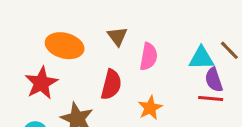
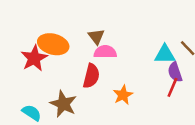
pink semicircle: (149, 57) -> (105, 52), moved, turned -100
red star: (41, 83) -> (34, 58), moved
red line: (211, 99) -> (172, 87), turned -72

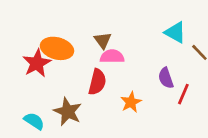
cyan triangle: (165, 54) -> (175, 32), moved, turned 30
purple semicircle: (175, 72) -> (166, 78), moved

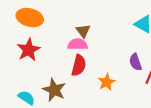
orange ellipse: (57, 48) -> (30, 18), moved
pink semicircle: (112, 56) -> (78, 44), moved

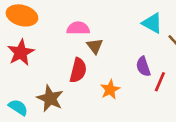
brown triangle: (83, 31) -> (95, 46), moved
pink semicircle: (78, 44) -> (78, 28), moved

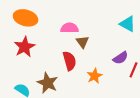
purple semicircle: (143, 67) -> (120, 58), turned -105
red semicircle: (78, 70) -> (70, 61), turned -30

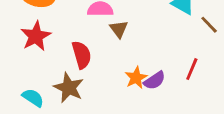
purple semicircle: (120, 58) -> (155, 81), moved
red semicircle: (70, 61) -> (82, 55), moved

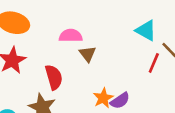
red line: (192, 69) -> (154, 63), moved

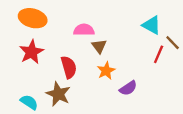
orange star: (103, 98) -> (106, 71), moved

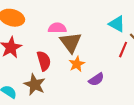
brown triangle: (99, 46) -> (71, 42), size x1.6

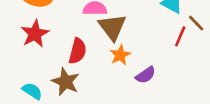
red semicircle: (44, 61) -> (78, 51), turned 30

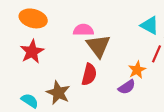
red semicircle: (78, 51) -> (89, 74), moved
orange star: (120, 55) -> (137, 70), moved

